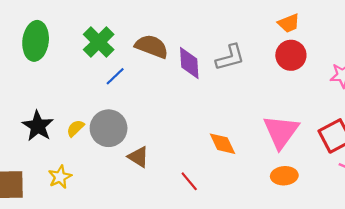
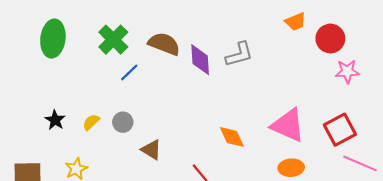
red circle: (291, 55) -> (330, 39), moved
black star: (38, 126) -> (55, 120), size x0.7
gray circle: (109, 128) -> (123, 122), size x0.6
pink triangle: (281, 132) -> (288, 125), turned -42

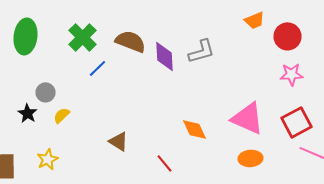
pink star: (347, 71) -> (292, 74), moved
gray circle: (123, 122) -> (46, 92), moved

